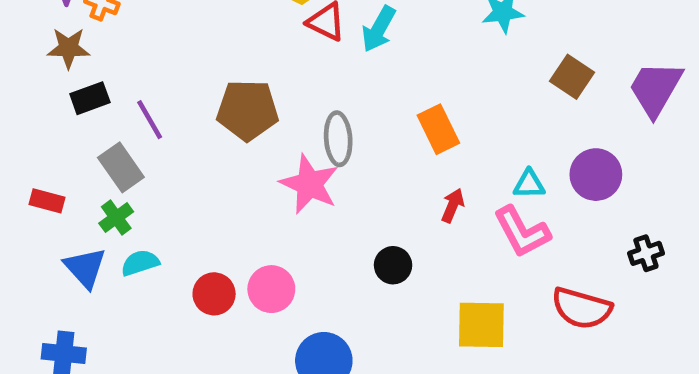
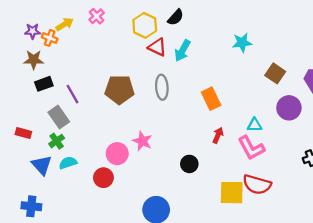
gray ellipse: (338, 139) -> (162, 87), moved
purple circle: (596, 175) -> (289, 108), moved
pink star: (310, 184) -> (142, 141), moved, size x0.7
pink circle: (271, 289) -> (117, 154), moved
red semicircle: (582, 308) -> (257, 185), moved

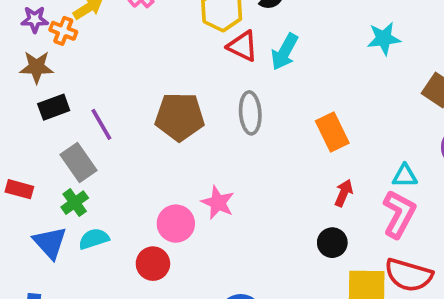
pink L-shape: (251, 148) -> (399, 214), turned -124
black circle: (189, 164) -> (332, 243), moved

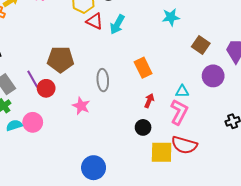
gray ellipse: (250, 113) -> (103, 80), moved
purple line: (101, 124) -> (33, 79), moved
pink circle: (176, 224) -> (33, 122), moved
red circle: (153, 264) -> (46, 88), moved

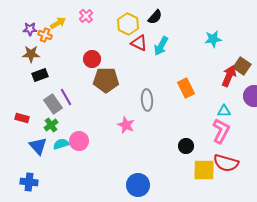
purple line: (33, 79) -> (66, 97), moved
red circle: (46, 88) -> (92, 59), moved
red arrow: (149, 101) -> (229, 76), moved, size x1.5

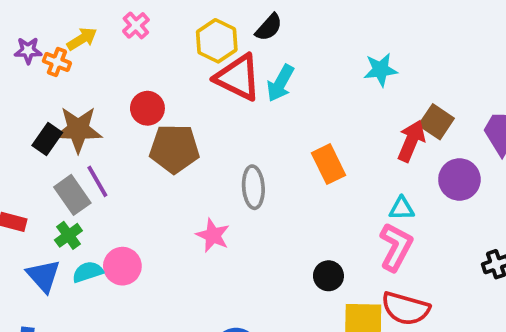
red triangle: (139, 43) -> (238, 77), size x1.5
brown star: (31, 54) -> (78, 129), moved, size x1.4
black rectangle: (40, 75) -> (47, 139), turned -35

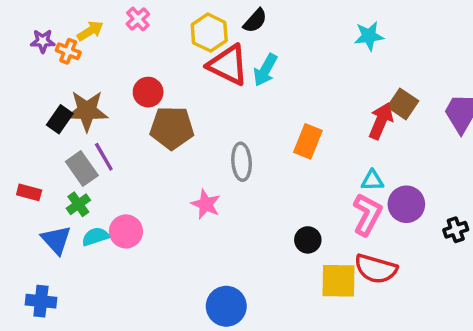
cyan star: (380, 70) -> (369, 36), moved
orange rectangle: (328, 164) -> (308, 141), turned 48
purple circle: (459, 179) -> (406, 204), moved

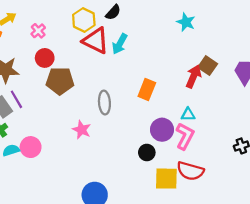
pink cross: (138, 19) -> (38, 31), moved
cyan star: (369, 36) -> (186, 22), turned 30
purple circle: (406, 204) -> (162, 130), moved

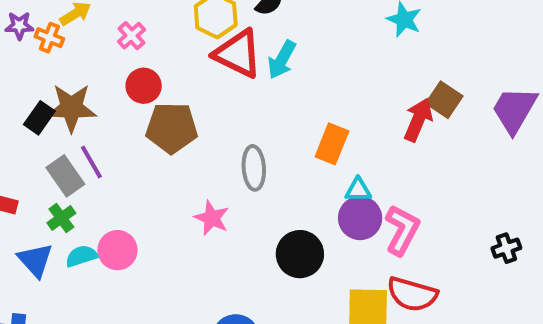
cyan triangle: (188, 114) -> (358, 190), moved
black circle: (147, 152) -> (300, 254), moved, size x1.5

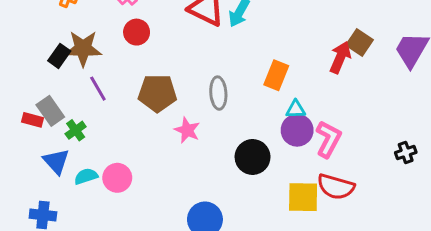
brown pentagon: (172, 128) -> (157, 93), moved
gray rectangle: (65, 176) -> (50, 111), moved
pink circle: (117, 250) -> (117, 178), moved
cyan semicircle: (81, 256) -> (86, 176), moved

